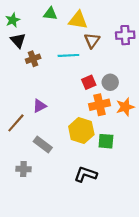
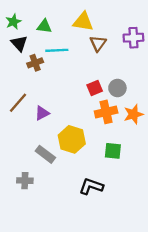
green triangle: (50, 14) -> (44, 26), moved
cyan line: (68, 55) -> (57, 50), moved
brown line: (16, 123) -> (18, 103), moved
yellow hexagon: (81, 130) -> (72, 139), moved

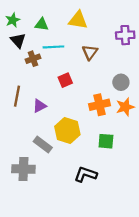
brown triangle: (98, 43) -> (90, 52), moved
red square: (95, 88) -> (65, 80), moved
gray circle: (117, 88) -> (121, 82), moved
brown line: (18, 103) -> (17, 96), turned -30
gray cross: (25, 181) -> (23, 169), size x1.5

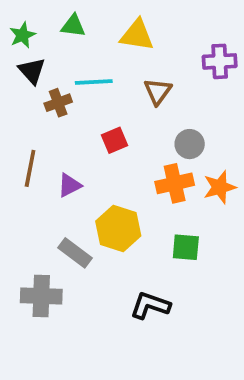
green triangle: (42, 24) -> (73, 26), moved
gray circle: (121, 82) -> (190, 144), moved

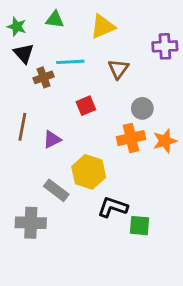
green star: (23, 35) -> (17, 27), turned -30
yellow triangle: (137, 35) -> (103, 27), turned -32
green square: (186, 247) -> (139, 226), moved
black L-shape: (150, 305) -> (113, 207), moved

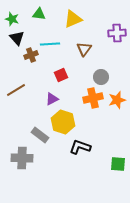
brown line: (22, 127) -> (16, 90), turned 48
purple triangle: (52, 139) -> (52, 99), moved
green square: (139, 226) -> (118, 164), moved

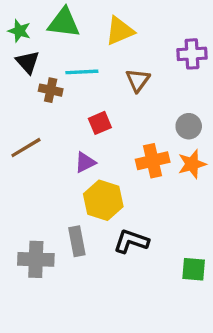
green triangle: (39, 14) -> (64, 23), size x1.5
brown cross: (31, 55) -> (51, 90), turned 32
gray circle: (101, 77) -> (189, 126), moved
gray rectangle: (40, 135) -> (77, 241), moved, turned 42

